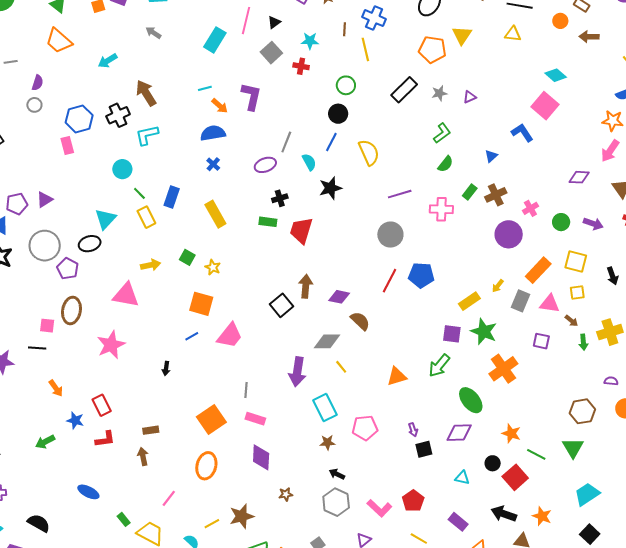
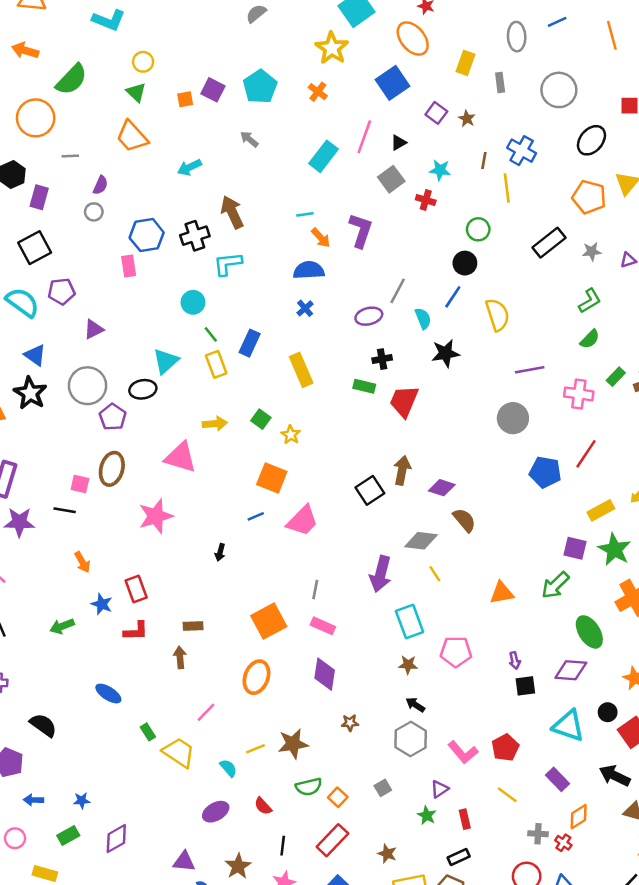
purple pentagon: (17, 204) -> (61, 291), moved
red line: (389, 281) -> (586, 454), moved
cyan triangle: (462, 478) -> (568, 726), size x1.8

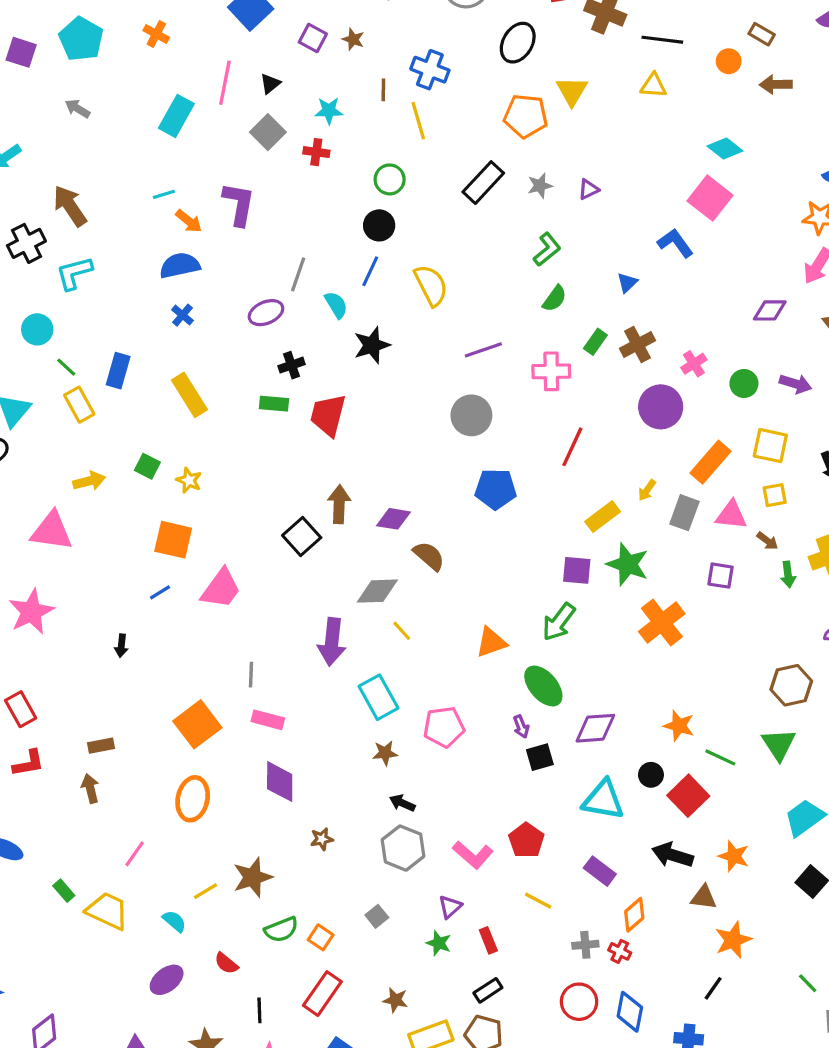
blue pentagon: (545, 472) -> (496, 489), moved
green ellipse: (589, 632) -> (543, 686), moved

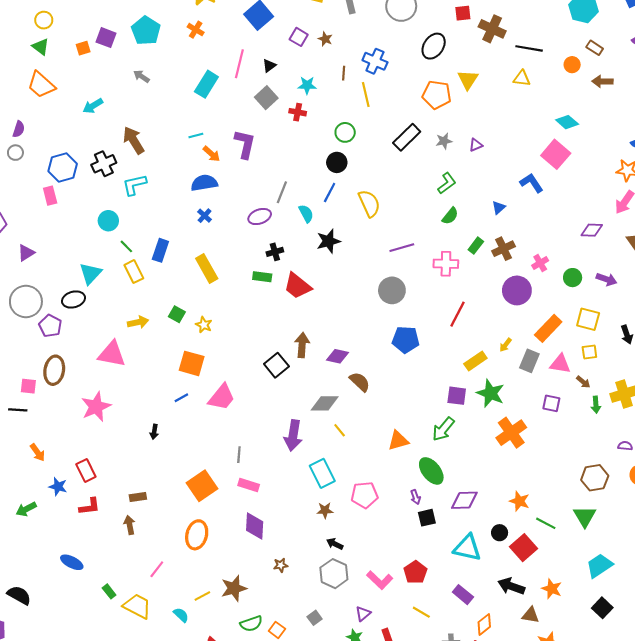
red trapezoid: (328, 415) -> (297, 286), turned -68

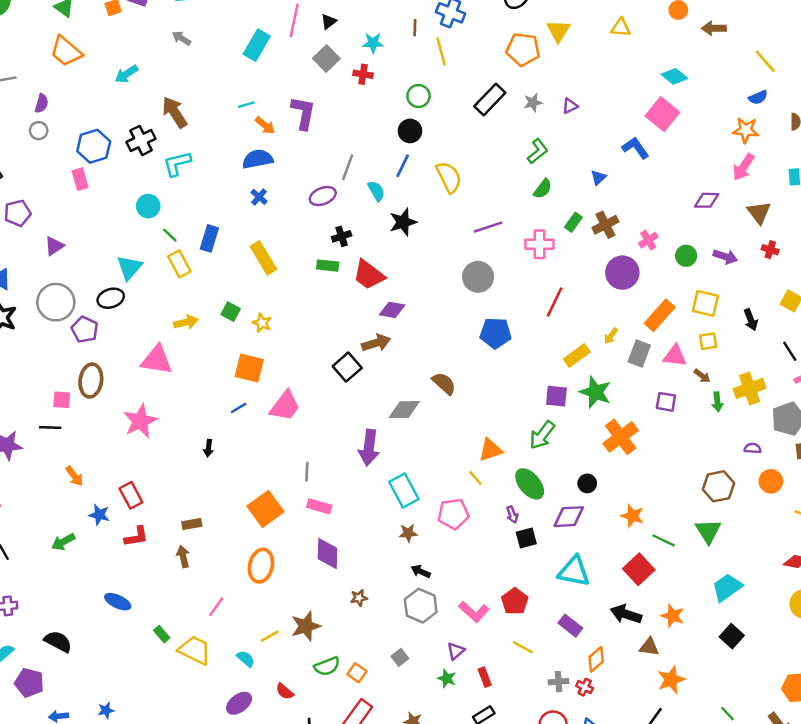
brown arrow: (302, 345) -> (376, 343), turned 70
purple diamond: (338, 356) -> (392, 310), moved
yellow line: (340, 430) -> (475, 478), moved
black circle: (500, 533) -> (587, 483), moved

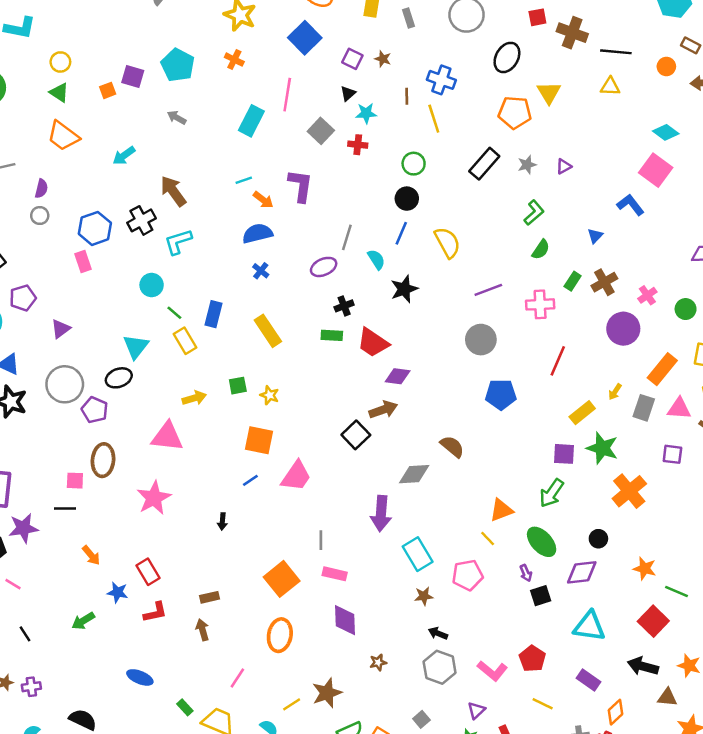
black triangle: (329, 22) -> (348, 93), moved
green square: (231, 312) -> (238, 386), turned -36

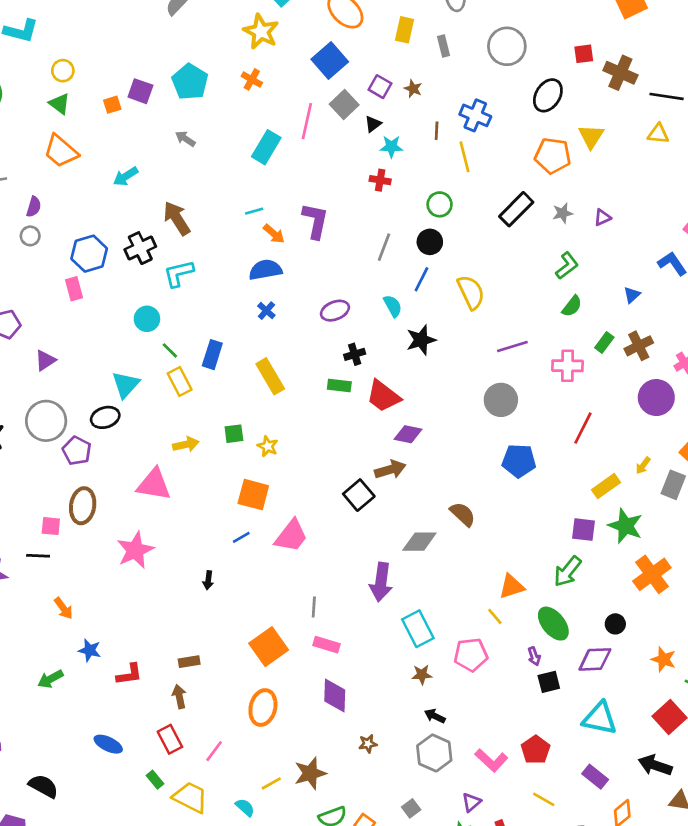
gray square: (321, 131) -> (344, 104), moved
gray line: (347, 237) -> (384, 247), moved
red rectangle: (148, 572) -> (170, 739), moved

